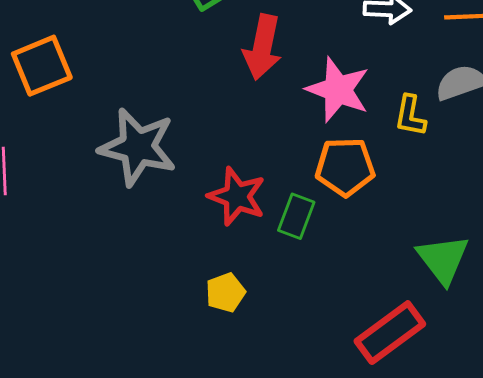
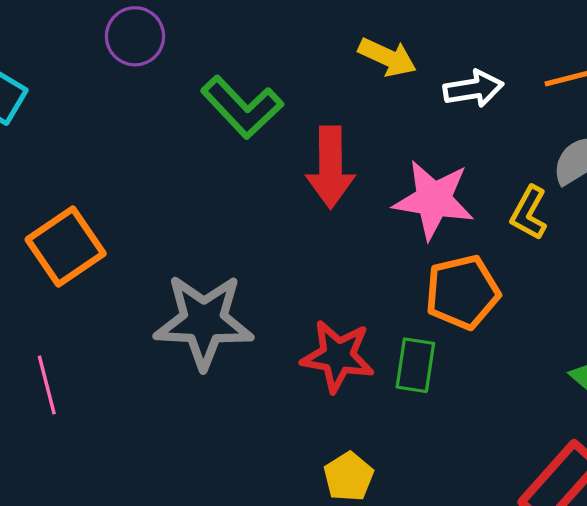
yellow L-shape: (410, 116) -> (529, 213), turned 30

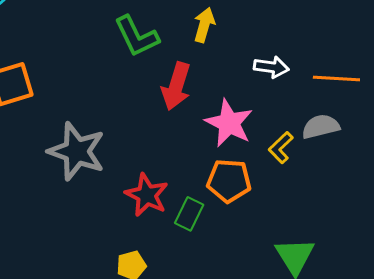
yellow arrow: (387, 57) -> (204, 25), moved, turned -116

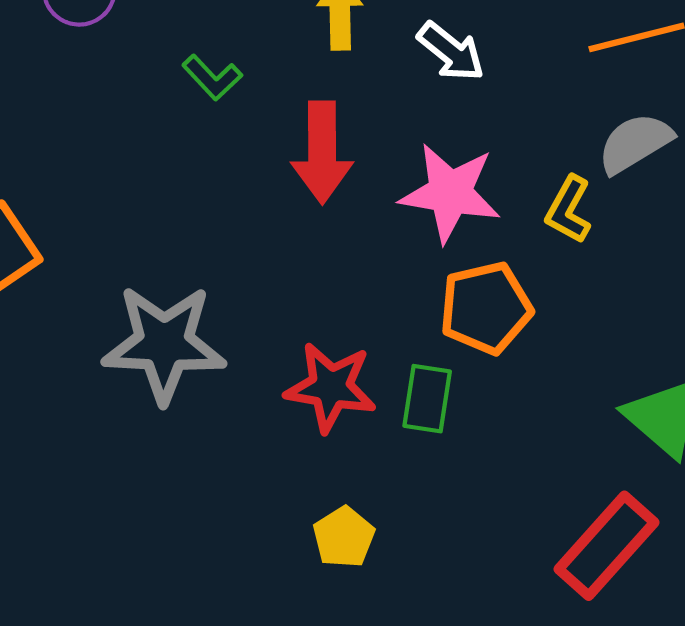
green L-shape: (137, 36) -> (212, 77), size x0.6
white arrow: (271, 67) -> (451, 52), moved, turned 48

